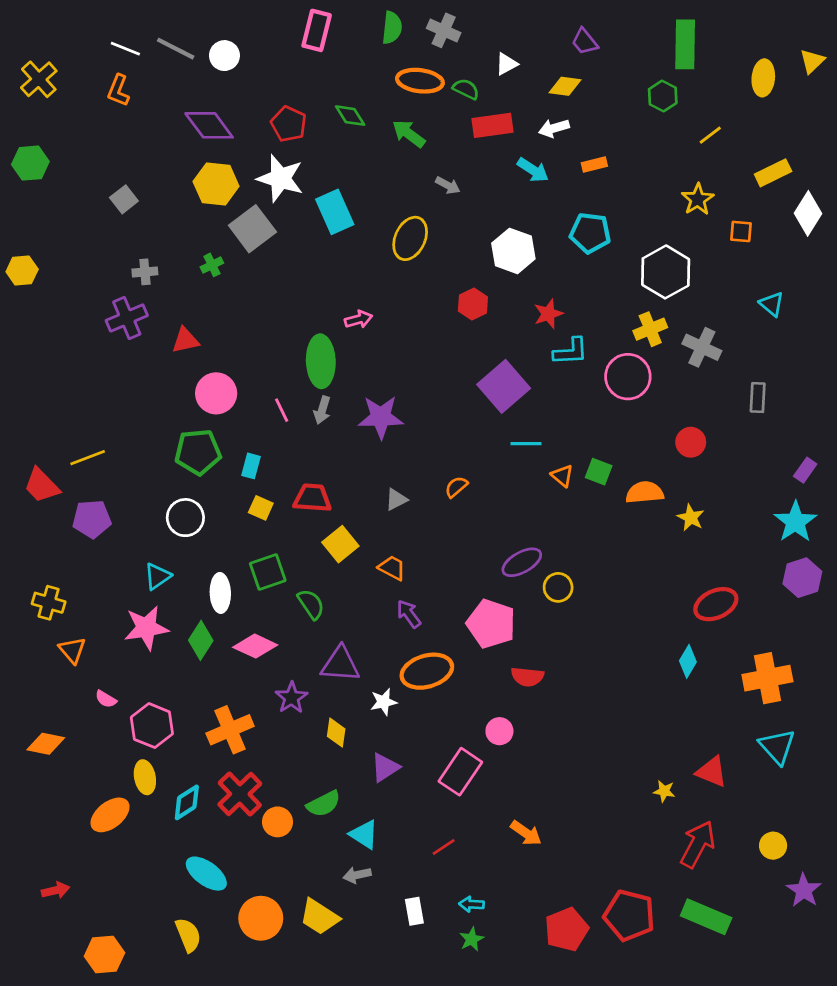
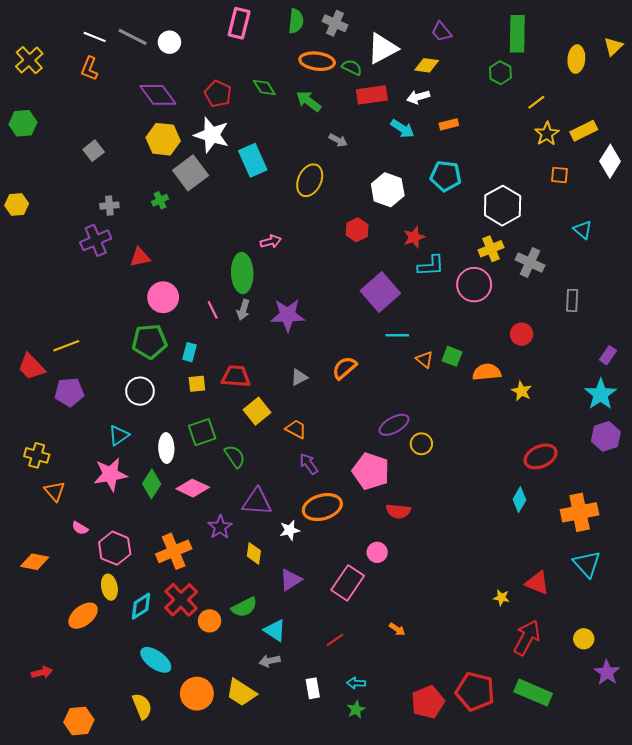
white triangle: (506, 64) -> (382, 48), size x1.8
yellow star: (698, 199) -> (547, 134), moved
orange semicircle: (456, 487) -> (344, 368), size x1.4
yellow square: (261, 508) -> (197, 384), turned -30
orange arrow: (526, 833) -> (397, 629), size x0.7

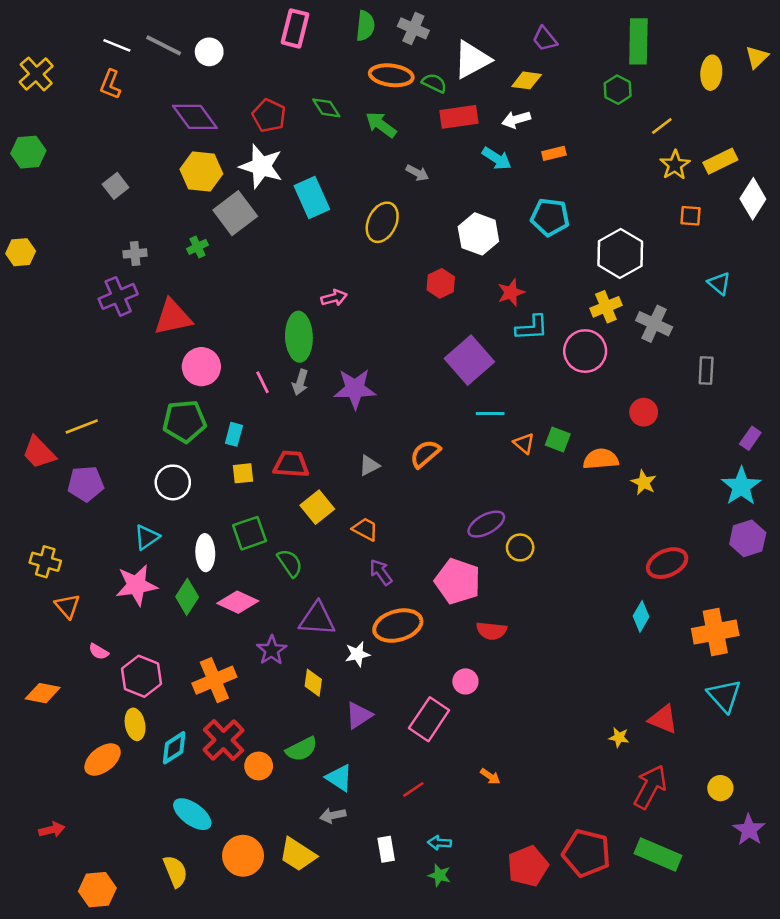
red triangle: (140, 257) -> (173, 317), size x1.5
green star: (356, 709) -> (439, 875), turned -30

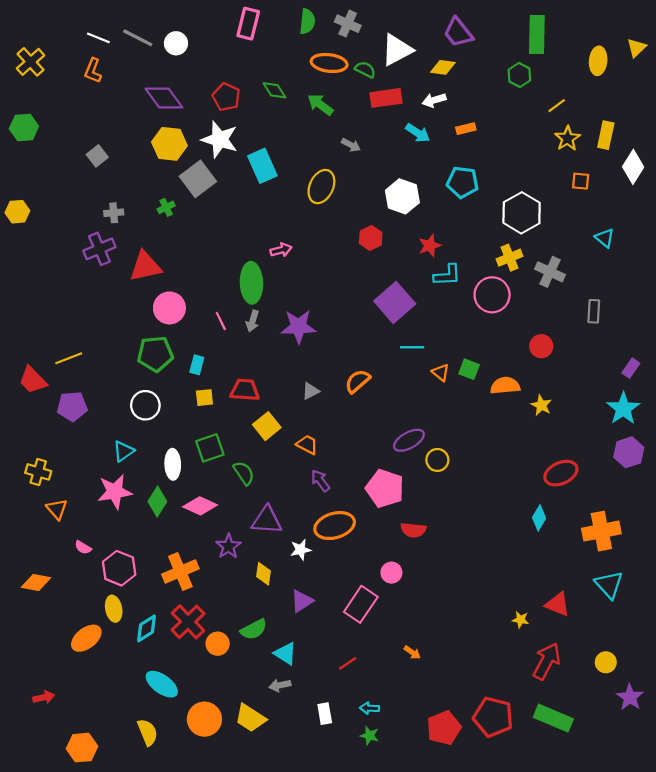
purple trapezoid: (545, 39) -> (458, 32), size x1.4
yellow rectangle: (720, 161) -> (606, 135), turned -52

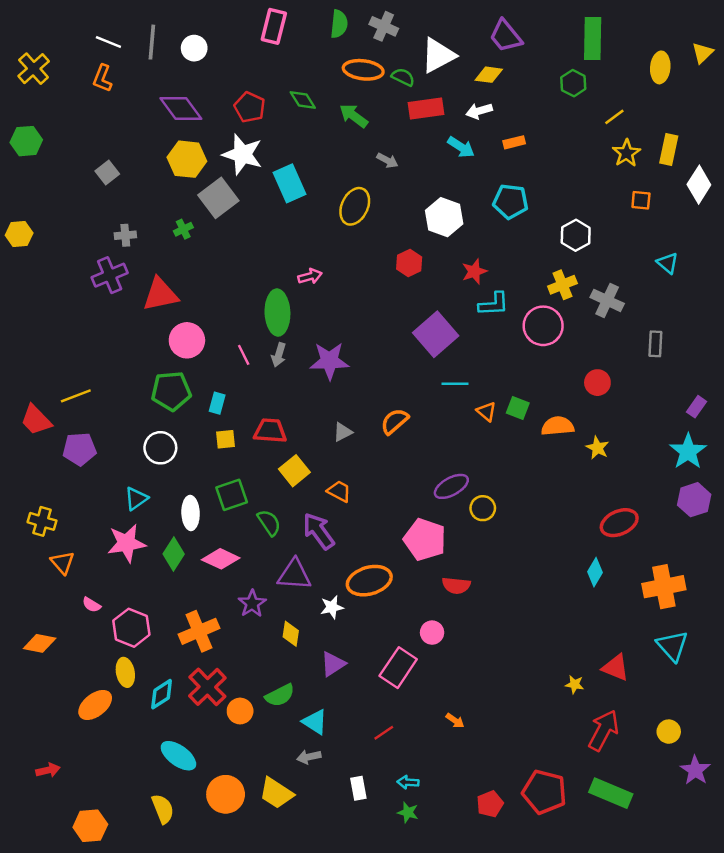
gray line: (138, 38) -> (152, 42), turned 68
white hexagon: (522, 213) -> (576, 235), size x0.7
purple arrow: (320, 481) -> (319, 531), moved, size x1.5
red pentagon: (444, 728) -> (490, 804), size x0.7

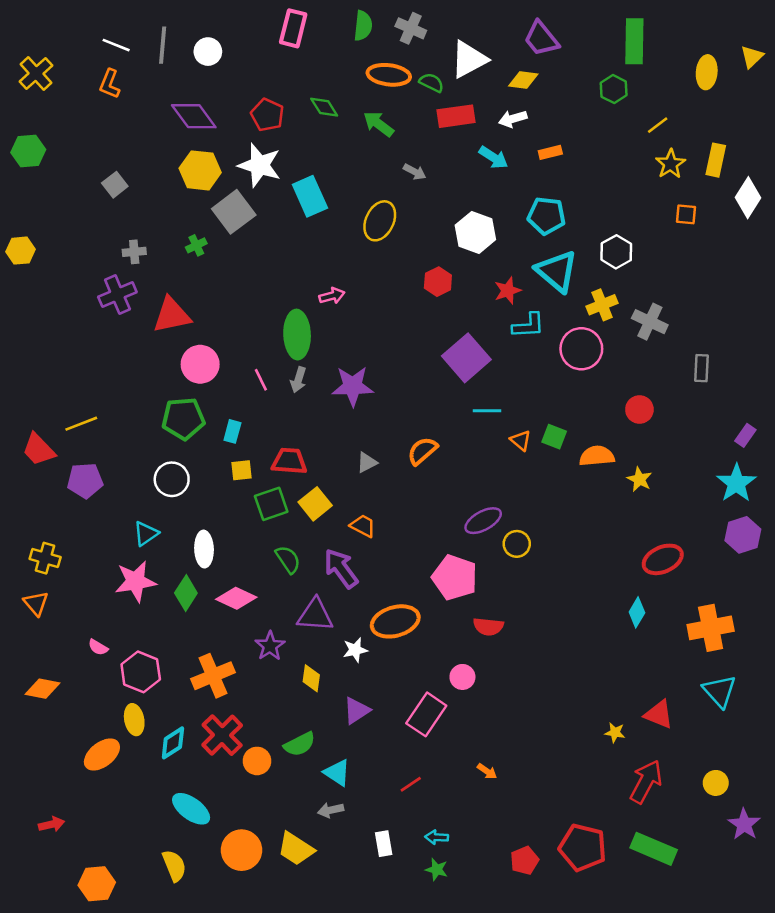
cyan triangle: (667, 263) -> (557, 271), moved, size x1.8
green square: (232, 495) -> (271, 504), moved
orange triangle: (63, 562) -> (36, 603), moved

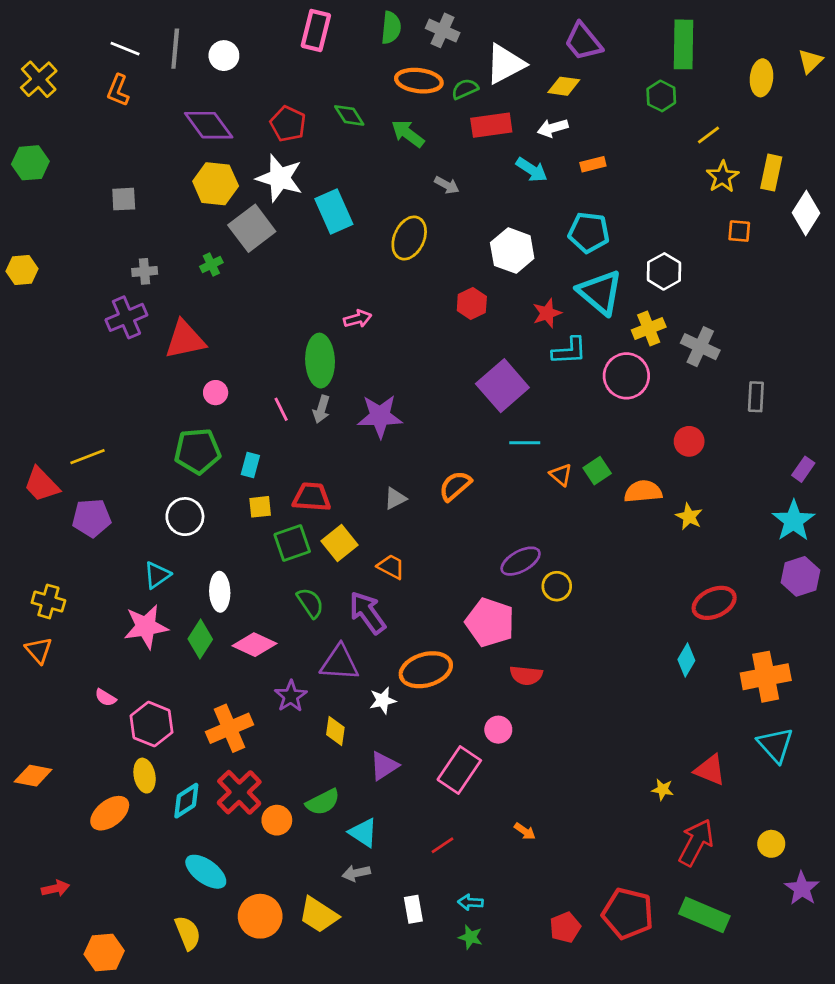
green semicircle: (431, 83) -> (465, 89), turned -50
gray square: (115, 185) -> (124, 199), turned 35
pink circle: (200, 364) -> (216, 393), size x0.6
green square: (554, 437) -> (597, 471), turned 35
orange diamond: (42, 689) -> (33, 776), moved

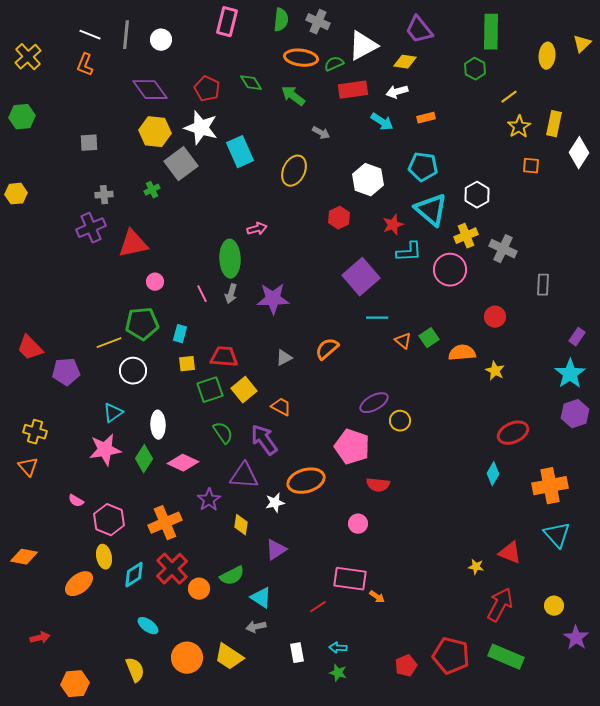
yellow line: (87, 457) -> (109, 343), moved
pink rectangle: (459, 770) -> (350, 579), moved, turned 64
cyan ellipse: (206, 872) -> (148, 626), size x0.7

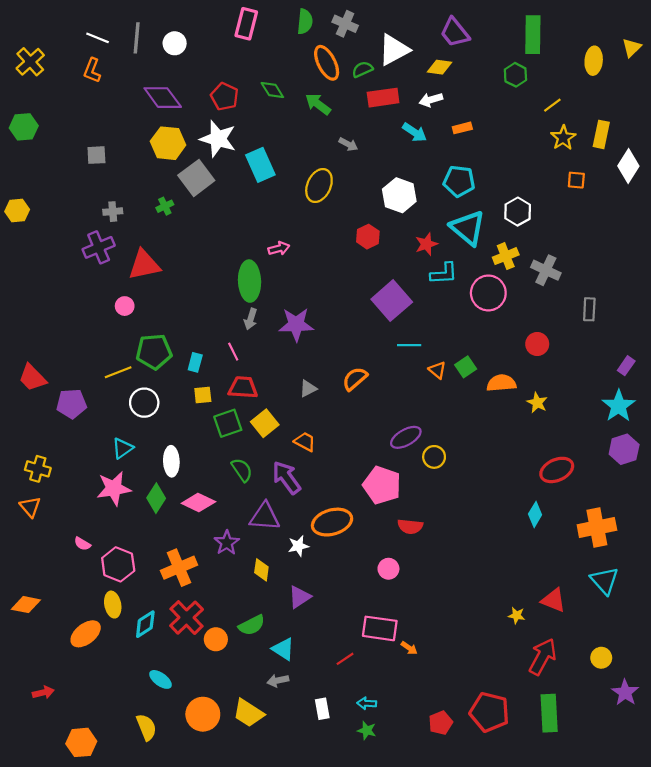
orange ellipse: (301, 58) -> (327, 63), turned 56
pink circle: (155, 282) -> (125, 306), moved
pink line: (202, 294) -> (233, 352), moved
green rectangle: (506, 657) -> (549, 713), turned 64

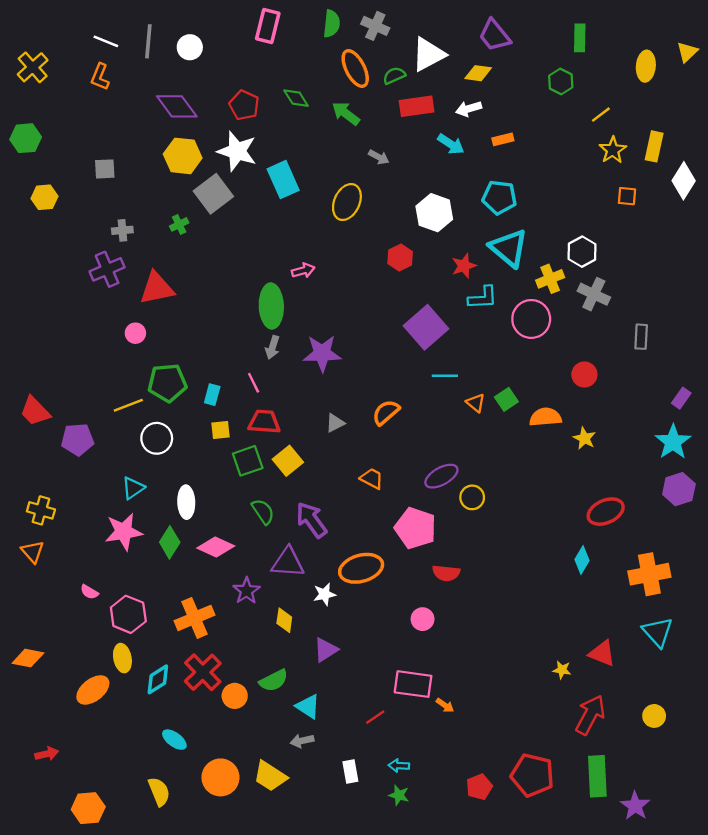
green rectangle: (533, 35) -> (580, 38), size x0.7
yellow hexagon: (17, 210) -> (44, 197), moved
white hexagon: (518, 212) -> (582, 252), moved
orange trapezoid: (305, 442) -> (372, 478), moved
purple star: (625, 692) -> (635, 806), moved

